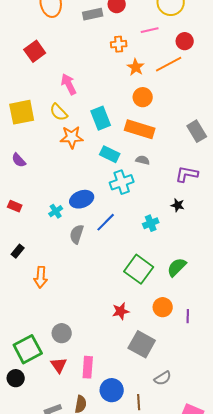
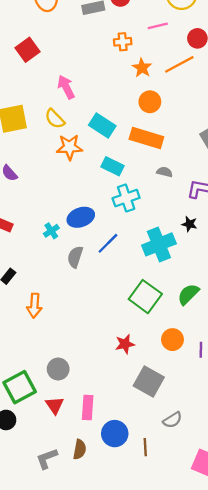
cyan rectangle: (101, 118) -> (102, 126), turned -35
gray semicircle: (143, 160) -> (165, 172), moved
cyan cross: (151, 223) -> (159, 244), size x1.8

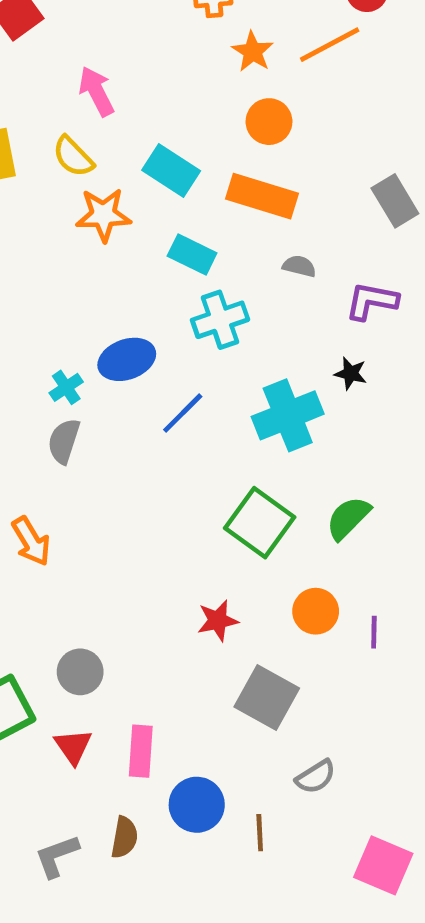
gray semicircle: (75, 257) -> (64, 441), moved
orange arrow: (34, 306) -> (31, 541), turned -35

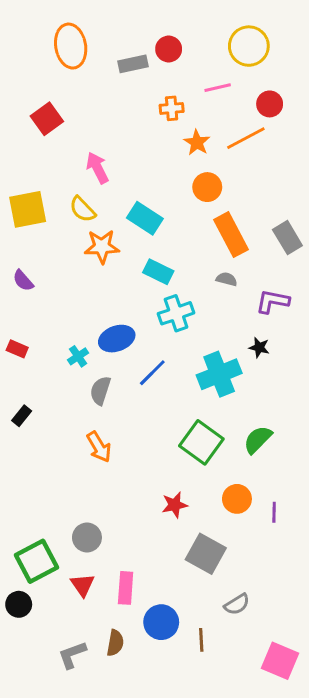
orange rectangle: (262, 196) -> (231, 235), moved, turned 45
gray semicircle: (64, 441) -> (100, 391), moved
orange arrow: (31, 541) -> (99, 447), moved

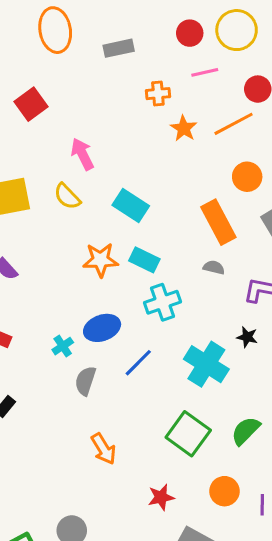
red circle: (169, 49) -> (190, 33), moved
orange circle: (207, 187) -> (247, 177), moved
orange star: (102, 246) -> (101, 260), moved
cyan cross: (219, 374) -> (206, 364), turned -36
orange arrow: (99, 447) -> (104, 449), moved

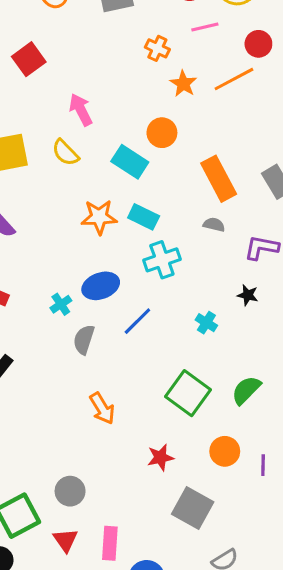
orange cross: (158, 94) -> (157, 48), turned 30
orange circle: (247, 177) -> (162, 133), moved
cyan cross: (206, 364) -> (206, 323), size x0.5

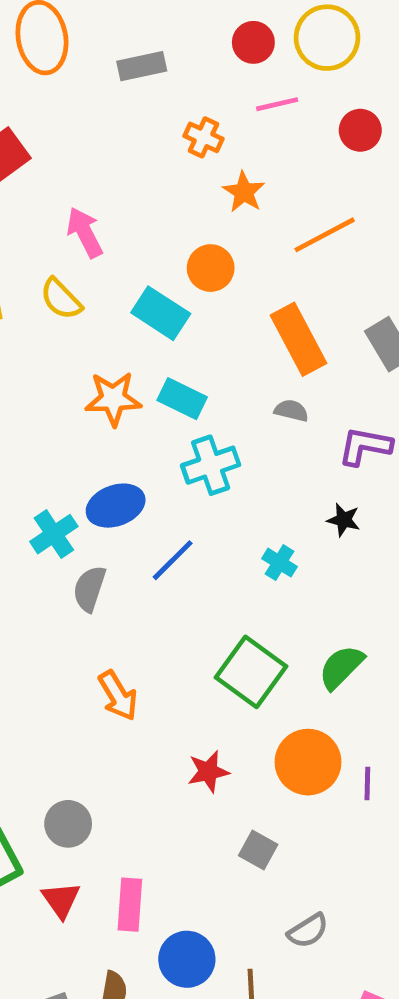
orange line: (234, 79) -> (325, 235), moved
cyan cross: (61, 304) -> (54, 534), size x1.4
orange circle: (225, 451) -> (308, 762), size x1.4
gray square: (193, 508) -> (258, 850), size x0.6

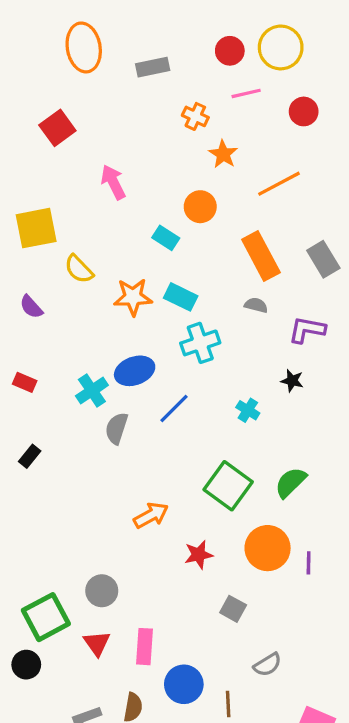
yellow semicircle: (61, 299) -> (79, 269), moved
cyan rectangle: (161, 313) -> (166, 238), size x0.7
orange arrow: (118, 696) -> (151, 515), moved, turned -88

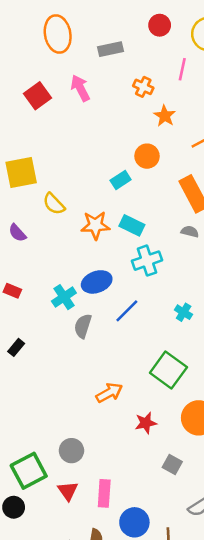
red circle: (230, 51) -> (160, 25), moved
pink line: (246, 93) -> (182, 69), turned -65
pink arrow: (113, 182) -> (80, 88), moved
cyan rectangle: (166, 238) -> (121, 180), turned -66

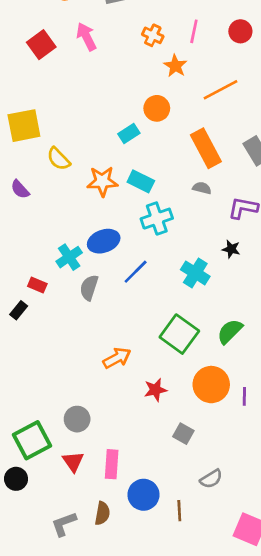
pink line: (182, 69) -> (194, 31), moved
red rectangle: (12, 291) -> (37, 285), moved
cyan cross: (184, 312) -> (195, 273), size x1.5

